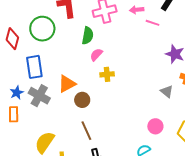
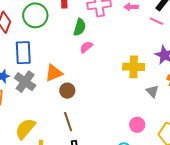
pink line: (153, 23) -> (156, 21), moved
yellow cross: (107, 74) -> (134, 67), moved, size x1.5

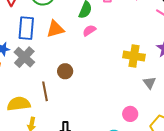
orange triangle: (54, 73) -> (55, 29), moved
brown line: (68, 122) -> (45, 91), moved
yellow semicircle: (25, 129) -> (19, 104), turned 35

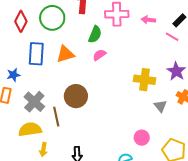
gray cross: (24, 57) -> (34, 102), moved
brown circle: (65, 71) -> (76, 96), size x1.5

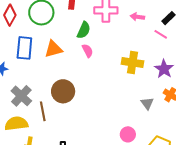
pink semicircle: (99, 55) -> (88, 51), turned 96
yellow cross: (144, 80) -> (133, 63), moved

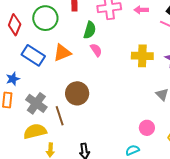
blue rectangle: (24, 48) -> (33, 55), turned -55

